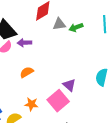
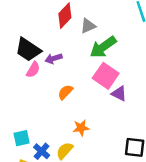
green arrow: (76, 27) -> (103, 47), moved, size x1.6
pink square: (58, 101) -> (106, 76), moved

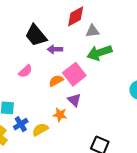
pink semicircle: (33, 70) -> (25, 71), moved
pink square: (106, 76) -> (74, 74), moved
purple triangle: (119, 94) -> (74, 100), moved

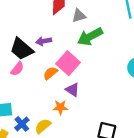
black trapezoid: (36, 35) -> (22, 49), moved

